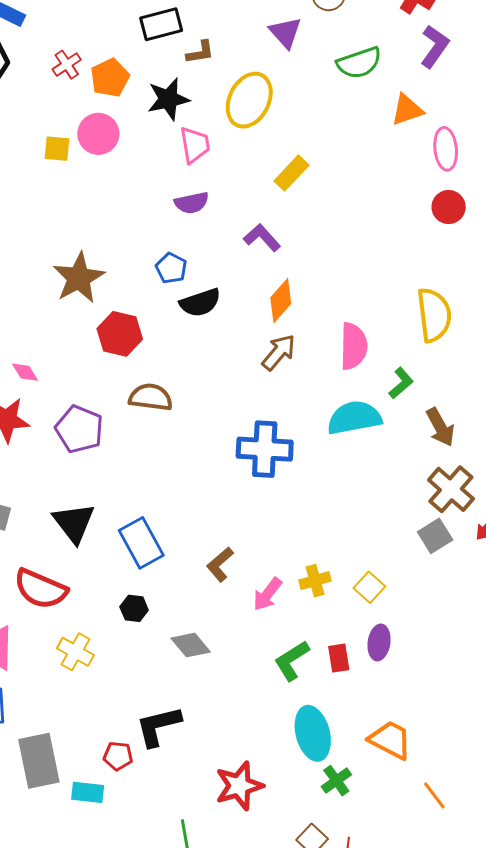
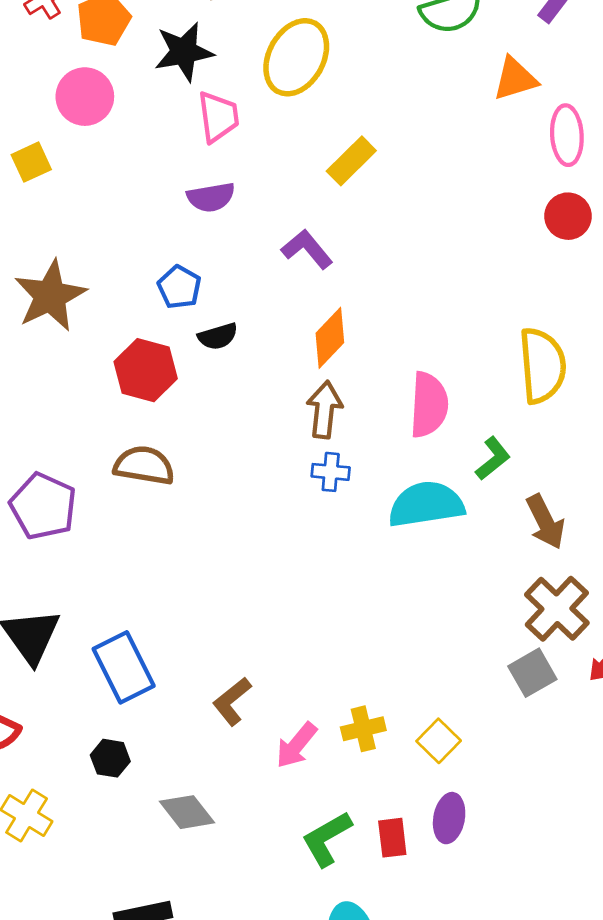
yellow square: (57, 149) -> (31, 162), moved, turned -32
black semicircle: (200, 303) -> (218, 336), size x0.7
red hexagon: (120, 334) -> (146, 370), moved
brown arrow: (279, 352) -> (324, 410), turned -36
blue cross: (265, 449) -> (331, 472), moved, size x0.5

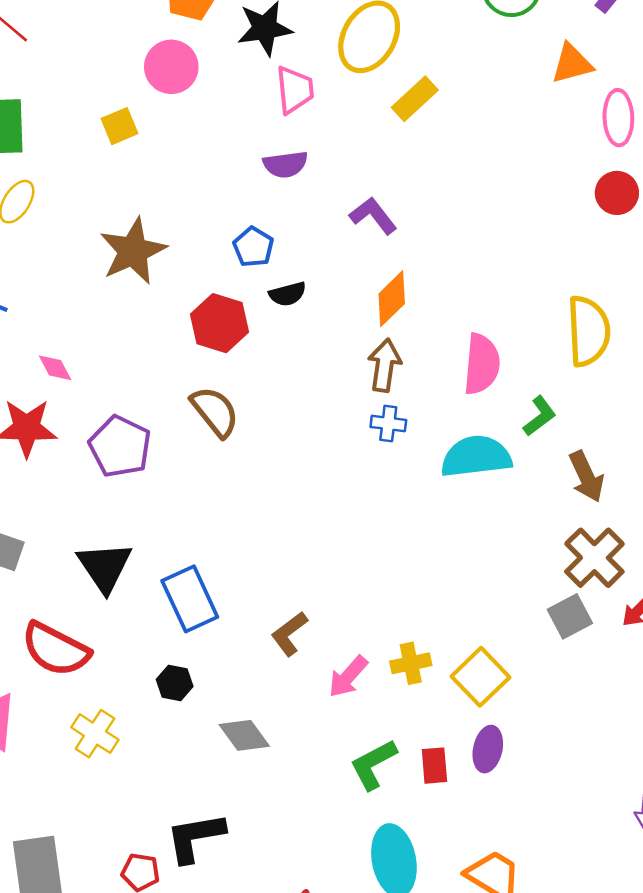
yellow rectangle: (351, 161) -> (415, 99), moved
brown semicircle: (144, 465) -> (215, 412), turned 40
yellow square: (439, 741) -> (480, 677), size x1.4

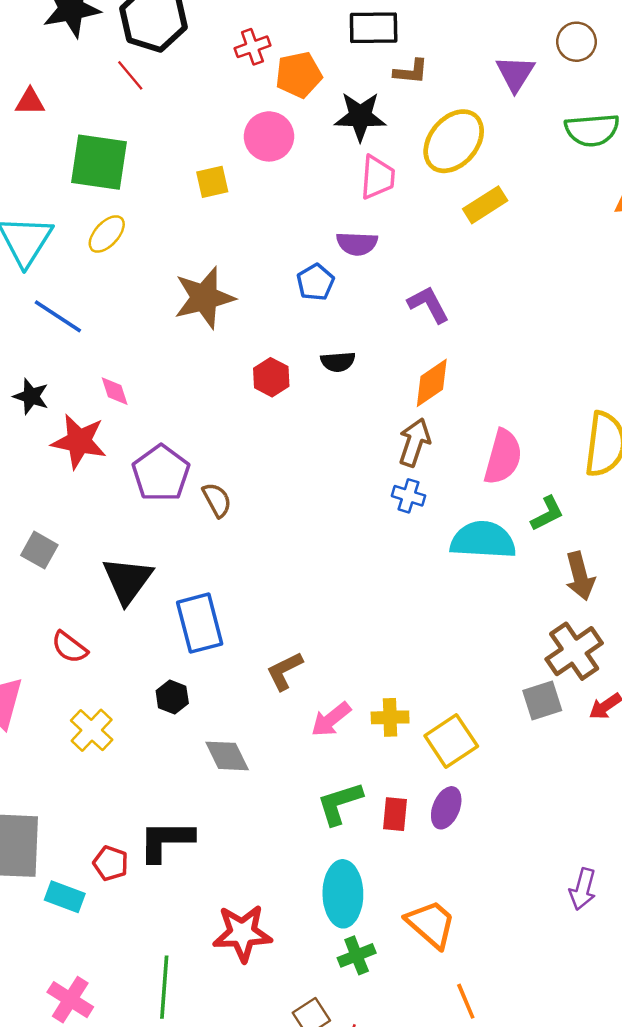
blue pentagon: (253, 247) -> (315, 282), moved
red hexagon: (219, 323) -> (271, 377), size x0.7
brown semicircle: (215, 412) -> (217, 500), moved, size x0.7
red semicircle: (56, 649) -> (70, 647), size x0.6

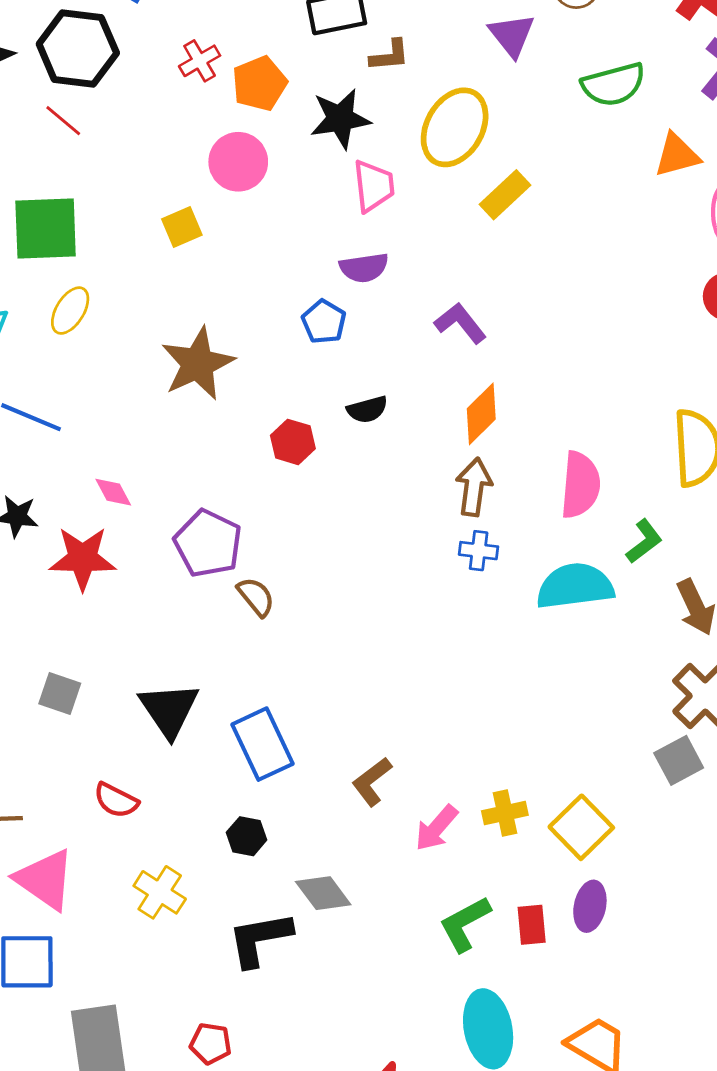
purple pentagon: (161, 473) -> (208, 543), moved
black L-shape: (166, 841) -> (260, 939), moved

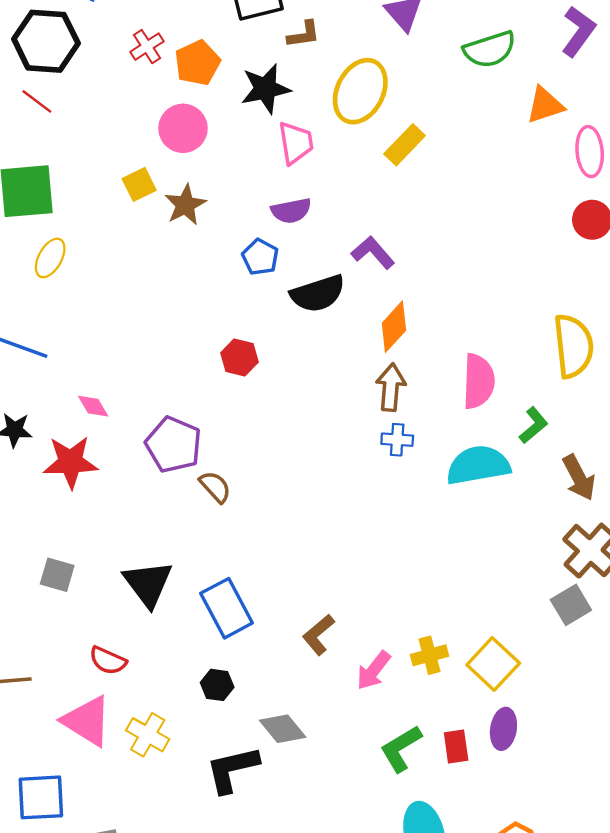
brown star: (198, 364) -> (185, 205), moved, size x0.7
black semicircle: (367, 410) -> (318, 294), moved, size x1.6
pink triangle: (45, 879) -> (87, 721), moved

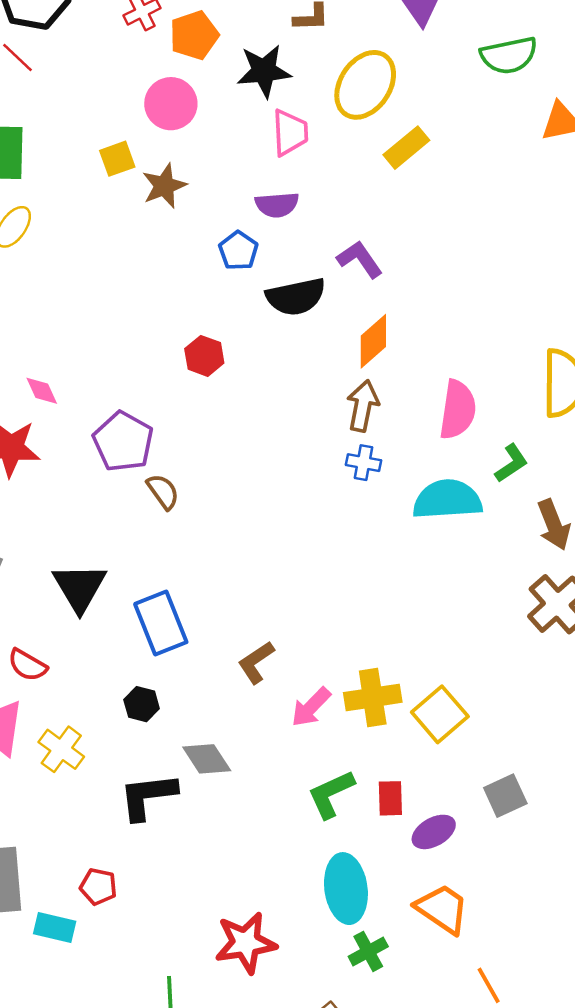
gray square: (571, 605) -> (505, 796), moved
yellow cross: (430, 655) -> (373, 697), size x1.4
purple ellipse: (503, 729) -> (434, 832), moved, turned 45

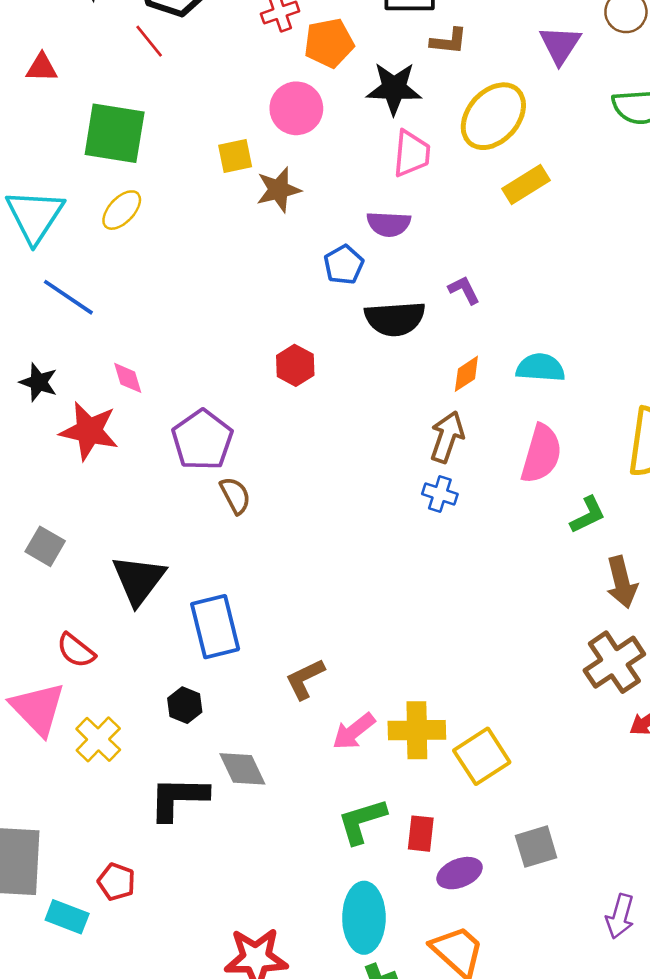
purple L-shape: (360, 259) -> (464, 290), size x0.7
orange diamond: (373, 341) -> (466, 374), size x0.7
cyan semicircle: (447, 499) -> (540, 368), moved, size x0.7

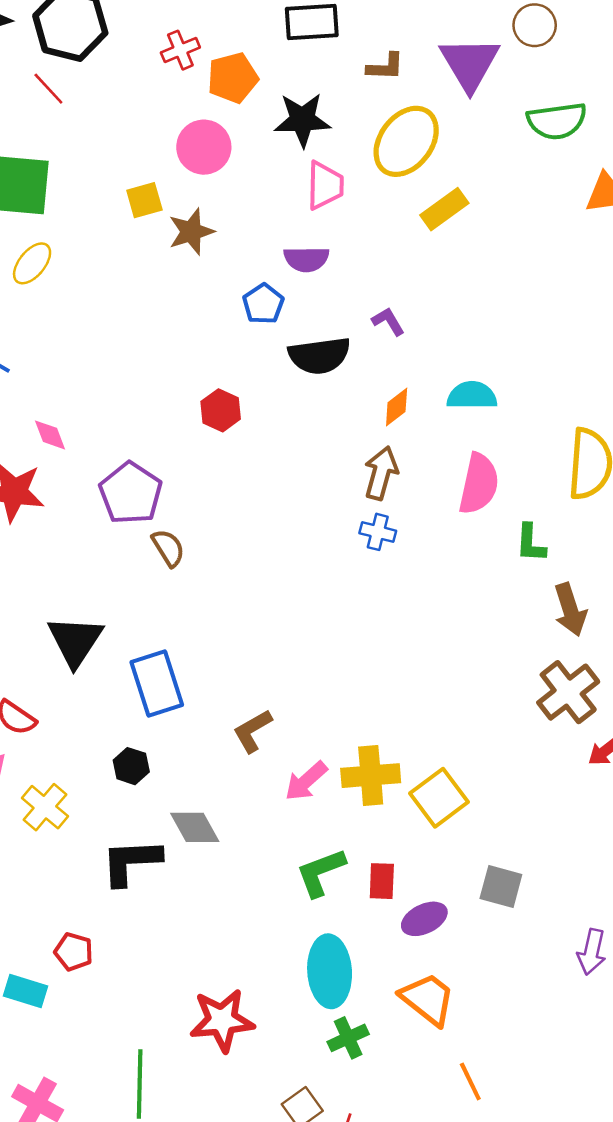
brown L-shape: (449, 41) -> (385, 67), moved
purple triangle: (560, 45) -> (470, 64), size x1.4
green L-shape: (588, 515) -> (531, 543), turned 123
gray square: (536, 847) -> (501, 886), turned 36

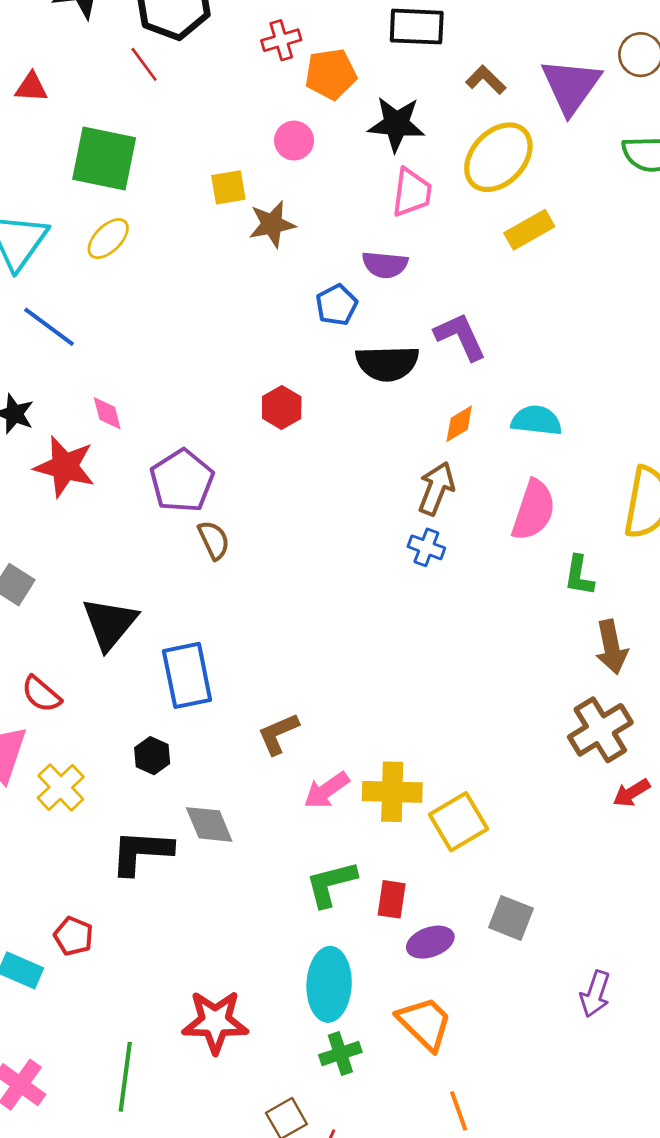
brown L-shape: (385, 67) -> (486, 80), turned -144
pink circle: (204, 147) -> (294, 141), size x0.7
purple L-shape: (388, 321) -> (460, 336), size x1.6

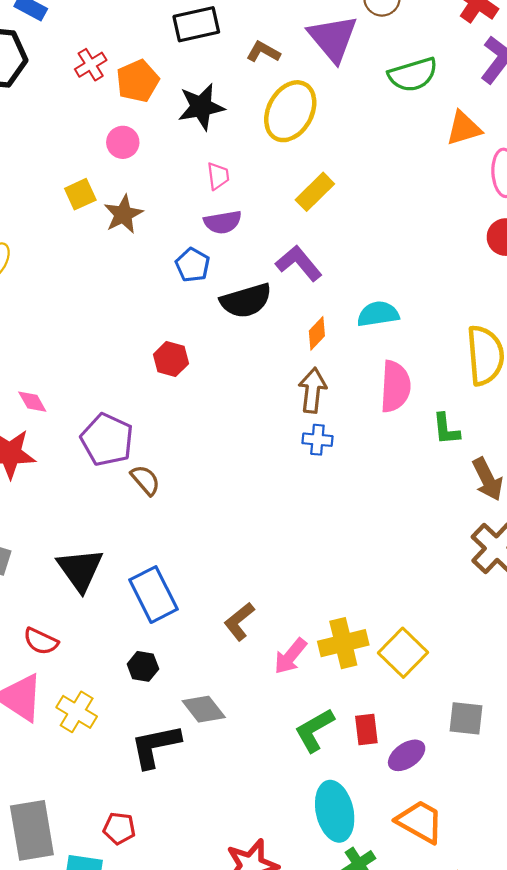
pink trapezoid: (412, 193) -> (218, 176), moved, size x0.7
yellow rectangle: (529, 230) -> (315, 192), moved

